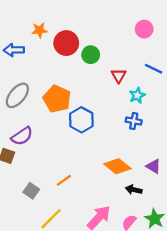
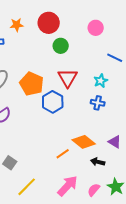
pink circle: (144, 29) -> (96, 28), moved
red circle: (66, 43) -> (49, 23), moved
red triangle: (119, 76) -> (68, 78), moved, size x1.5
orange line: (64, 180) -> (63, 154), moved

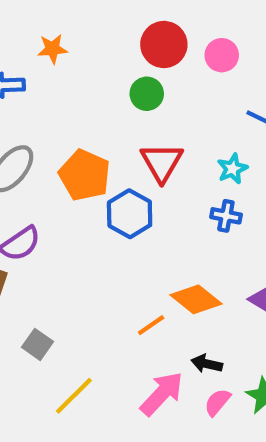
red circle: (49, 23) -> (164, 44), moved
black arrow: (98, 162) -> (207, 364), moved

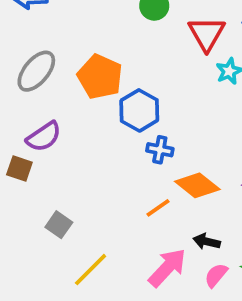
red triangle: (162, 162) -> (207, 34), moved
blue cross: (226, 216) -> (160, 150), moved

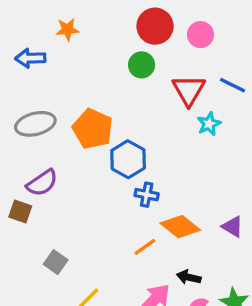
gray ellipse: (36, 71) -> (35, 124), turned 36

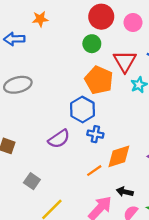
orange pentagon: (93, 129) -> (99, 80), moved
purple semicircle: (42, 183) -> (59, 139), moved
orange diamond: (180, 227) -> (119, 156), turned -56

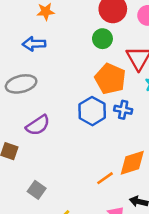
blue arrow: (14, 39) -> (34, 44), moved
blue cross: (95, 134) -> (123, 110), moved
purple semicircle: (59, 139) -> (38, 125), moved

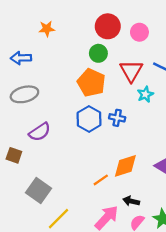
blue arrow: (34, 44) -> (21, 58), moved
orange pentagon: (110, 79) -> (91, 83), moved
gray square: (37, 190) -> (39, 191), size x1.5

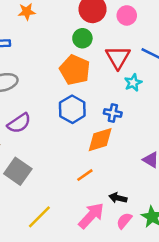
blue cross: (117, 118) -> (113, 113), moved
orange diamond: (125, 166) -> (100, 140), moved
gray square: (39, 191) -> (18, 171), moved

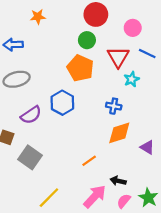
pink circle: (127, 15) -> (133, 28), moved
blue hexagon: (72, 109) -> (62, 103), moved
orange diamond: (100, 140) -> (119, 133), moved

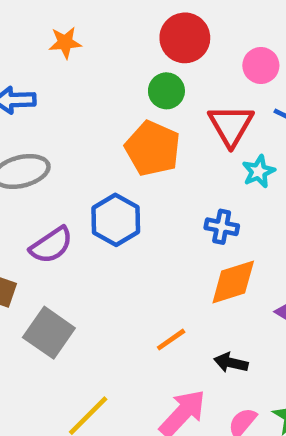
black arrow: (118, 181) -> (231, 363), moved

